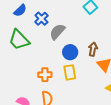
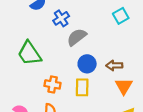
green trapezoid: (19, 40) -> (29, 53), moved
brown arrow: (93, 49) -> (114, 65), turned -112

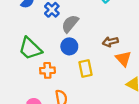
blue circle: (87, 64) -> (69, 46), moved
orange cross: (53, 84) -> (47, 70), moved

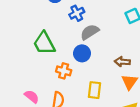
yellow rectangle: (85, 68) -> (95, 90), moved
orange cross: (47, 70) -> (64, 71), moved

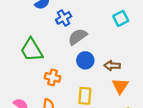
blue circle: (82, 53) -> (85, 60), moved

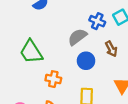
blue cross: (64, 18) -> (97, 21), moved, turned -35
brown arrow: (112, 66) -> (111, 49), moved, turned -119

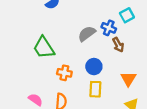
blue cross: (97, 21) -> (109, 28), moved
blue circle: (86, 61) -> (94, 67), moved

